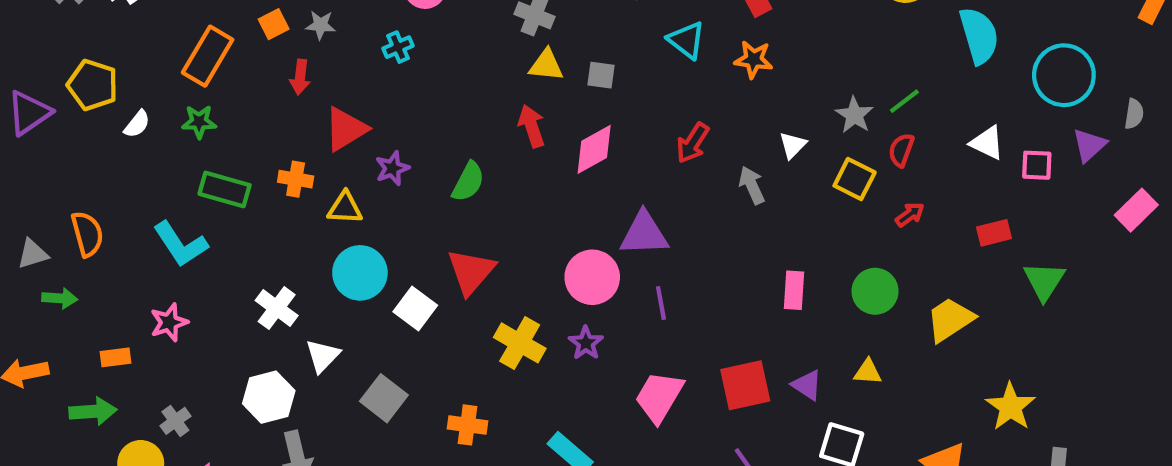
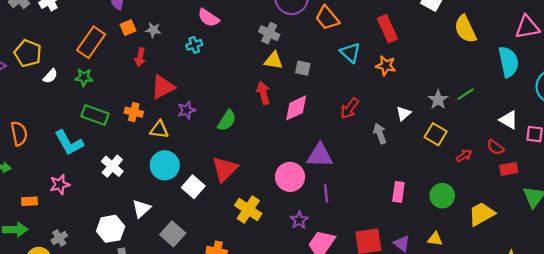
red semicircle: (901, 150) -> (495, 147), moved, turned -78
white cross: (277, 308) -> (112, 166), moved
purple star: (586, 343) -> (299, 220), moved

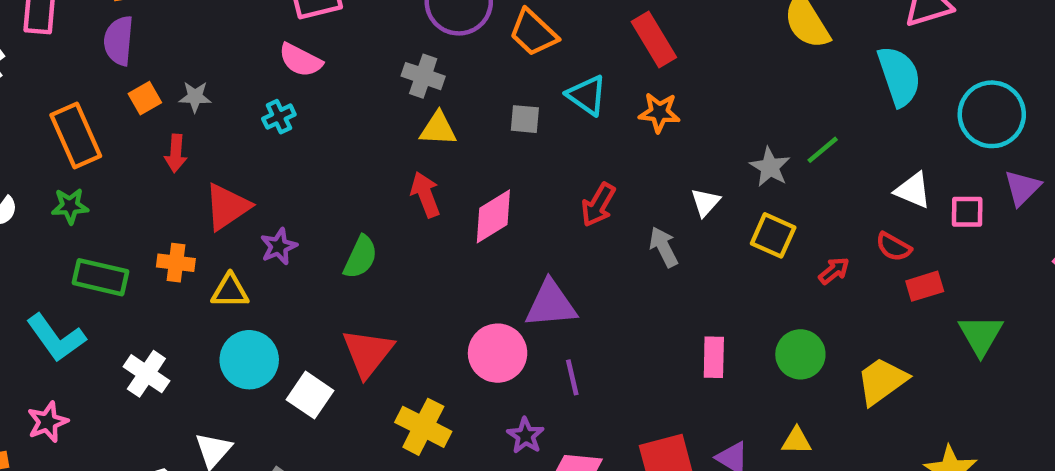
orange rectangle: (91, 42) -> (76, 135), turned -52
gray square: (303, 68) -> (525, 119), moved

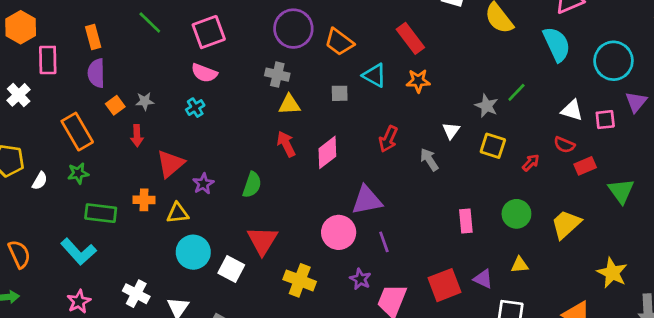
white cross: (146, 374) -> (136, 294), moved

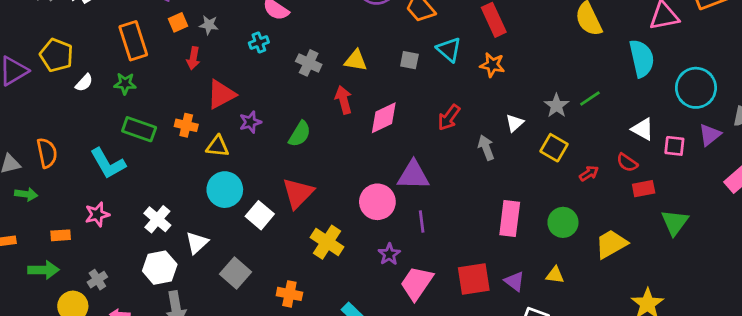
gray cross: (277, 75) -> (309, 63), moved
pink rectangle: (466, 221) -> (510, 218), size x1.4

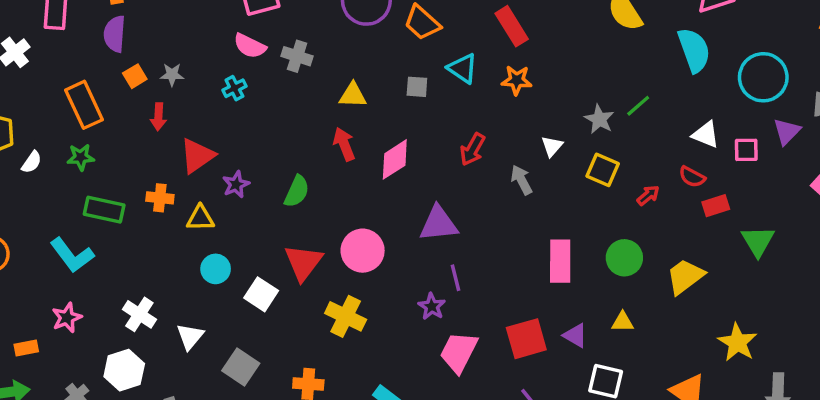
gray cross: (309, 63) -> (297, 56), moved
cyan circle: (225, 190) -> (216, 269), size x0.7
pink circle: (377, 202) -> (363, 251), moved
purple star: (389, 254) -> (432, 306), moved
white hexagon: (160, 268) -> (124, 370), moved

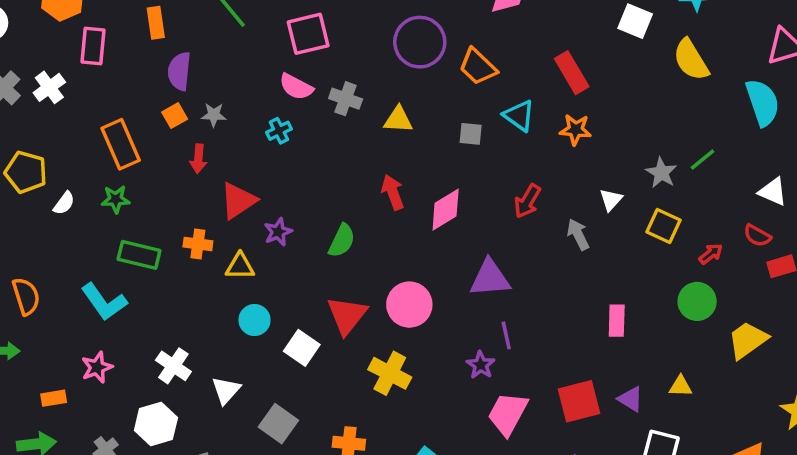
purple semicircle: (115, 34) -> (179, 71), moved
yellow triangle: (353, 95) -> (398, 120), moved
green circle: (624, 258) -> (697, 301), moved
pink rectangle: (560, 261) -> (617, 321), size x0.7

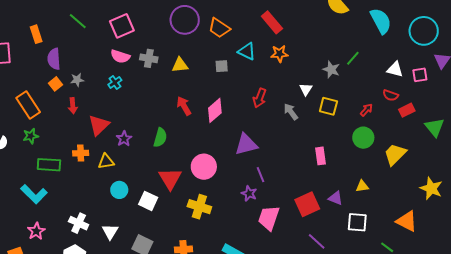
yellow square: (664, 226) -> (328, 106), moved

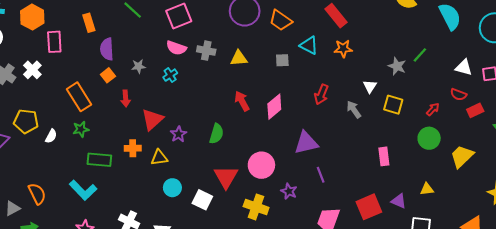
gray star: (77, 80) -> (139, 66), moved
purple star: (249, 193) -> (289, 191), moved

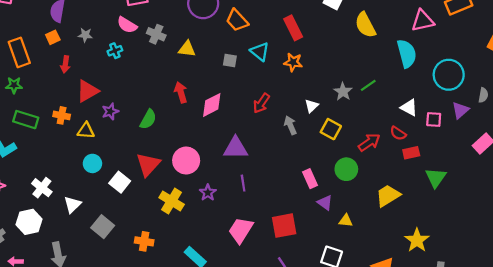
red arrow: (433, 109) -> (369, 142), size x1.5
green circle: (429, 138) -> (346, 169), moved
pink rectangle: (384, 156) -> (310, 179), turned -30
purple triangle: (399, 201) -> (325, 203), moved

